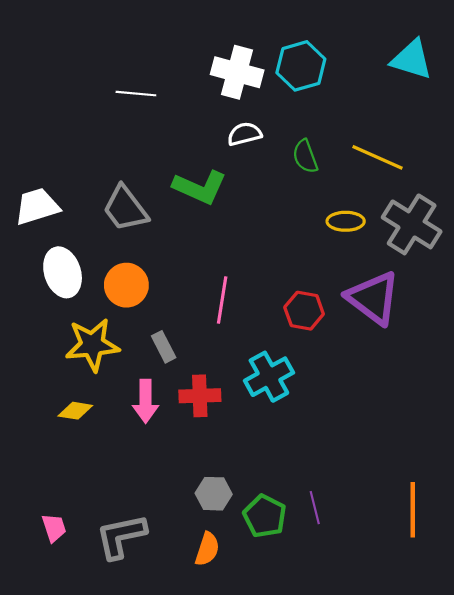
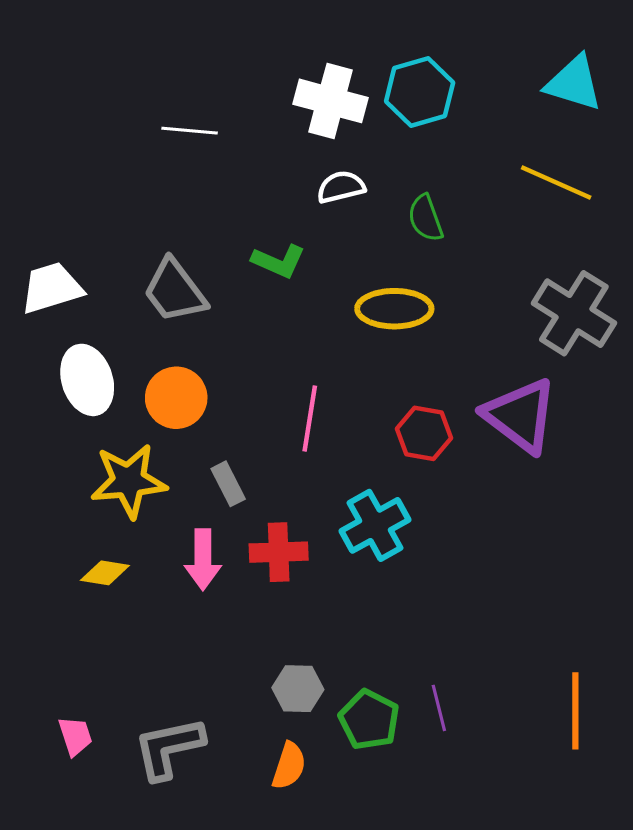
yellow line: (378, 157) -> (556, 183), moved
green L-shape: (200, 187) -> (279, 261), size x0.7
yellow ellipse: (346, 221) -> (394, 309), moved, size x1.4

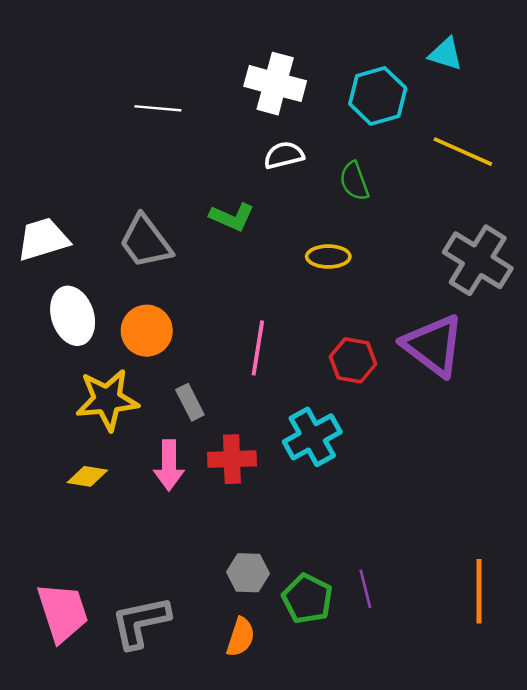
cyan triangle: (574, 83) -> (446, 54), moved, size x0.7
cyan hexagon: (420, 92) -> (378, 96), moved
yellow ellipse: (394, 309) -> (328, 257), size x0.7
pink trapezoid: (75, 736) -> (63, 612), size x1.8

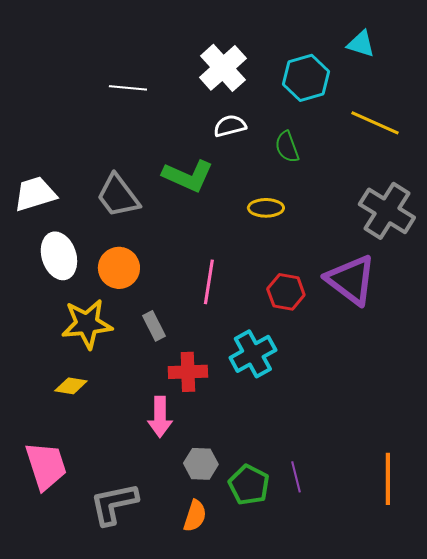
white cross: (275, 84) -> (223, 68), turned 33
green L-shape: (232, 217) -> (188, 176), size x1.4
pink arrow: (169, 465) -> (160, 417), moved
pink trapezoid: (63, 612) -> (46, 466), moved

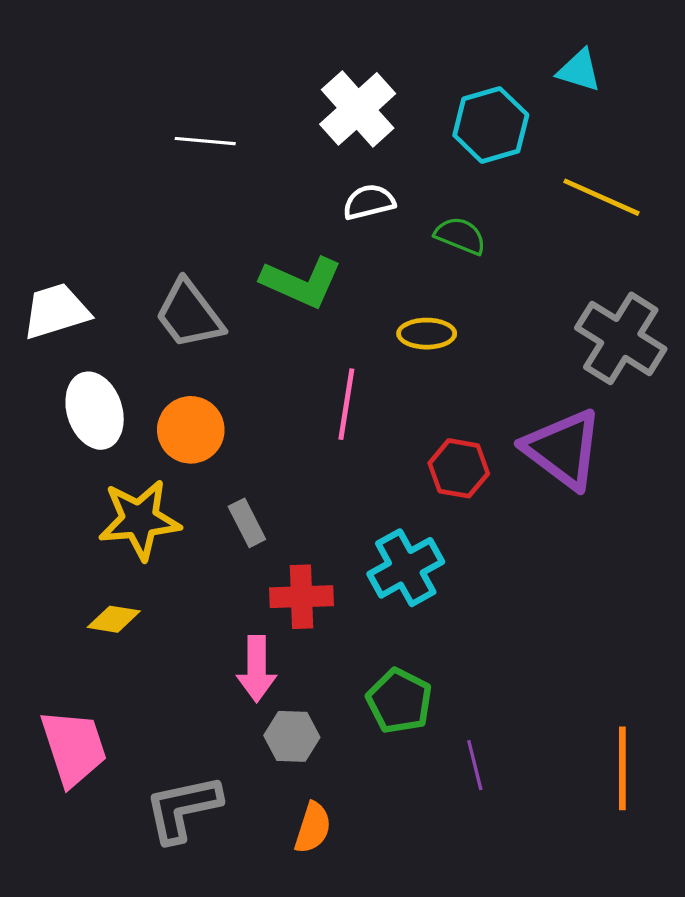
green semicircle: (287, 147) -> (460, 236), turned 132
pink line: (209, 282) -> (346, 404), moved
gray hexagon: (201, 464) -> (292, 736), moved
green pentagon: (249, 485) -> (399, 701), moved

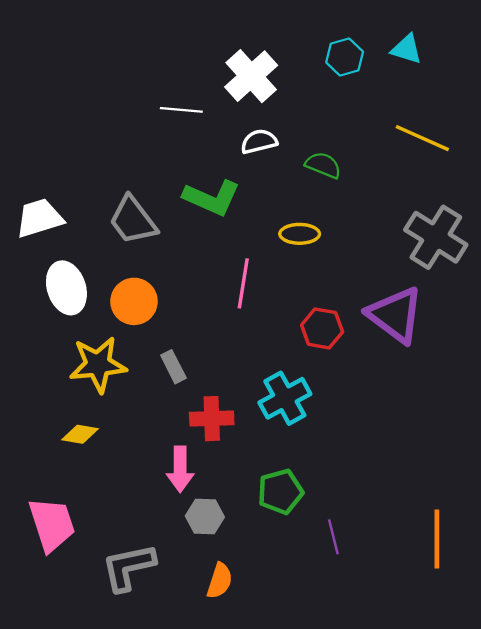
cyan hexagon: (491, 125) -> (345, 57), moved, size x0.7
white line: (205, 141) -> (181, 110), moved
green pentagon: (399, 701) -> (280, 492), turned 30

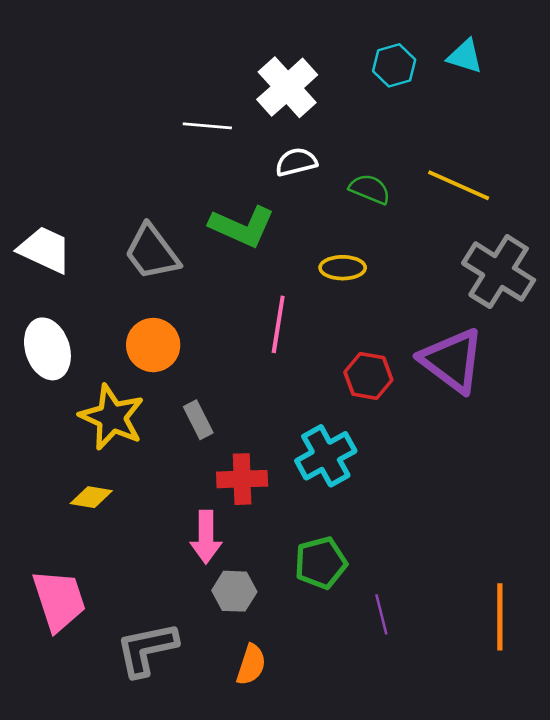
yellow line: (422, 138) -> (459, 185), moved
white trapezoid: (39, 218) -> (45, 250), turned 42
white ellipse: (66, 288) -> (47, 349), moved
yellow star: (98, 364) -> (112, 417), turned 30

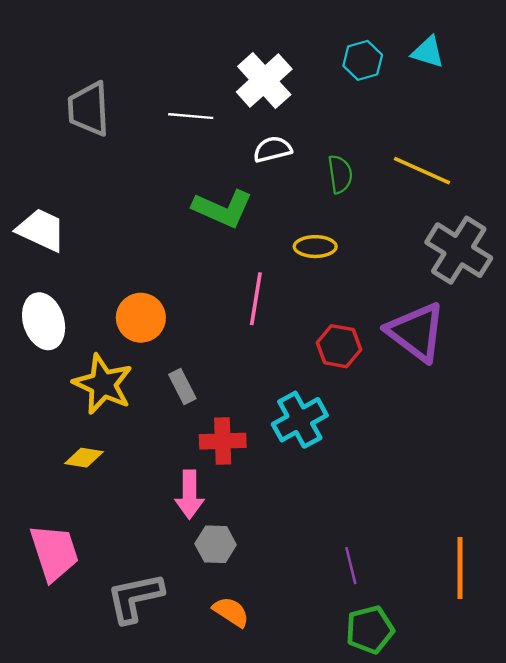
green semicircle: (370, 189) -> (340, 174), turned 60
gray trapezoid: (152, 252) -> (89, 109), moved, turned 34
green pentagon: (321, 563) -> (370, 630), moved
orange semicircle: (251, 665) -> (231, 612), turned -75

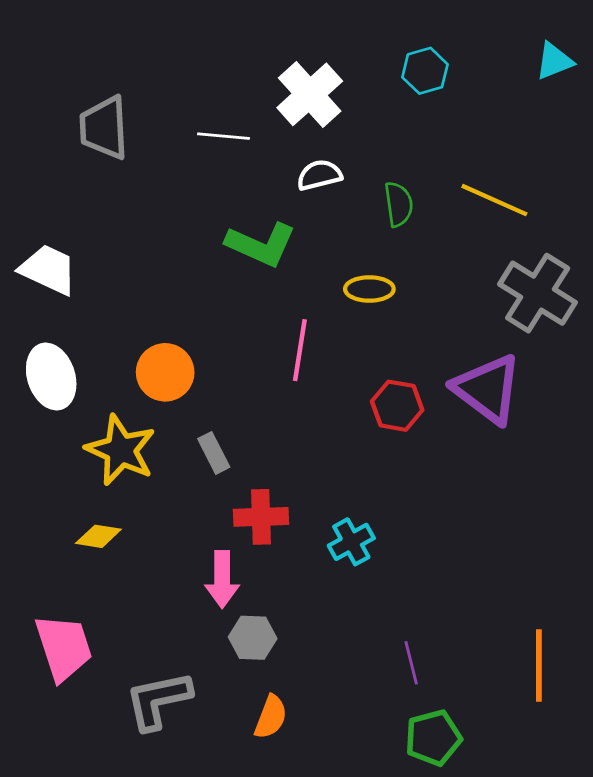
cyan triangle: (428, 52) -> (554, 61), moved, turned -39
cyan cross: (300, 420) -> (351, 542), moved, size x0.7
orange semicircle: (231, 612) -> (271, 717), turned 78

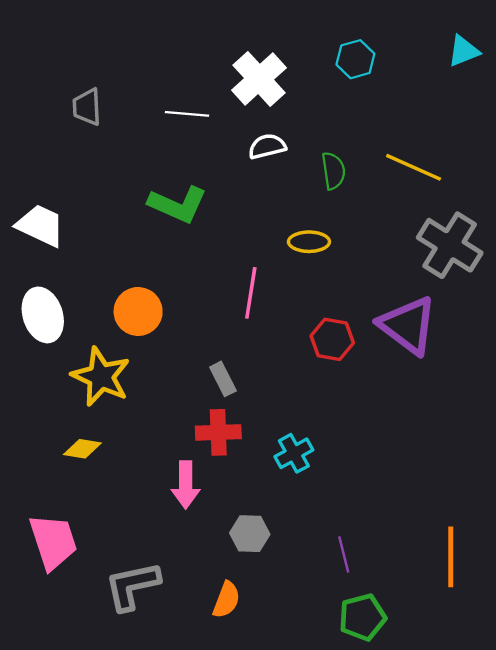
gray trapezoid: (104, 128) -> (87, 107), size x0.7
green L-shape: (261, 244) -> (178, 205), moved
gray rectangle: (214, 453) -> (223, 379), moved
gray hexagon: (253, 638) -> (250, 534), moved

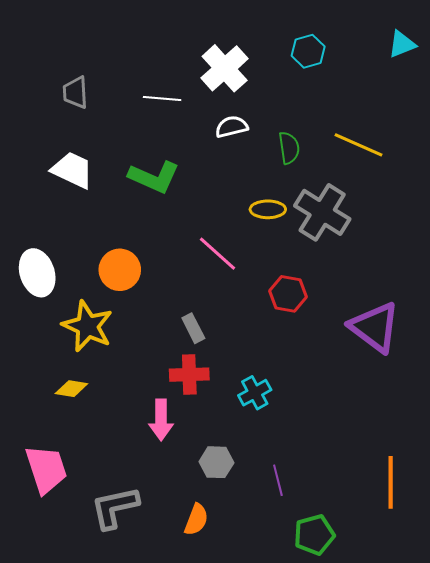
white trapezoid: (40, 225) -> (72, 170), moved
gray cross: (450, 245) -> (322, 212), moved
pink line: (251, 293) -> (217, 254), turned -57
purple triangle: (408, 325) -> (375, 327), moved
purple line: (344, 554) -> (278, 480), moved

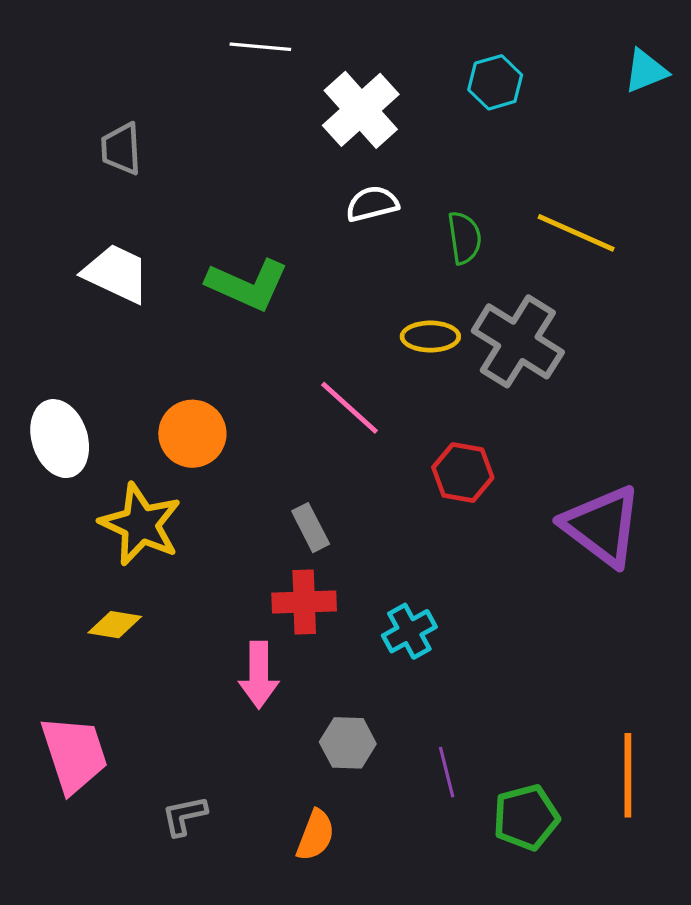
white line: (162, 99) -> (260, 47), moved
gray L-shape: (115, 508) -> (184, 816), size x0.6
green pentagon: (314, 535) -> (526, 817), moved

